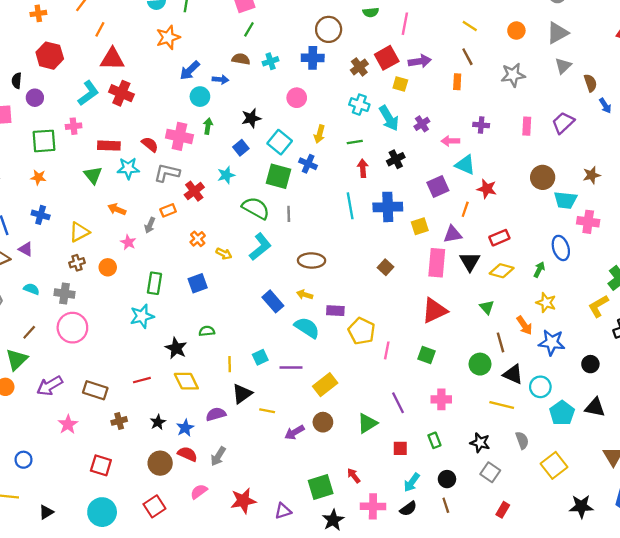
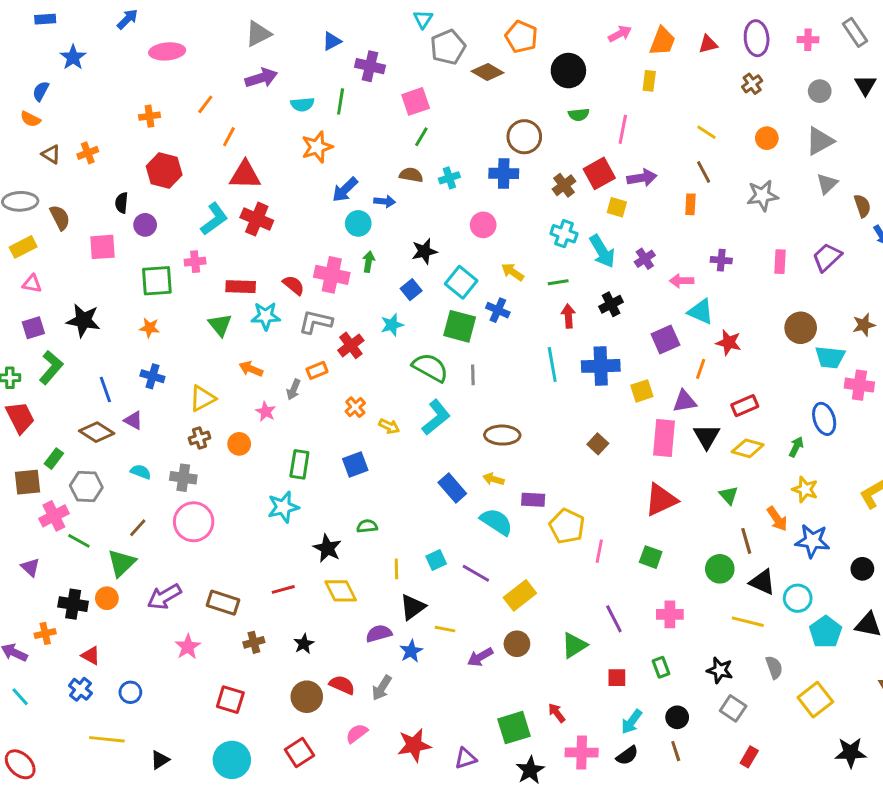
yellow arrow: (319, 134) -> (513, 272), turned 108
purple line: (291, 367) -> (476, 573), turned 30
blue star: (185, 428) -> (411, 651), moved

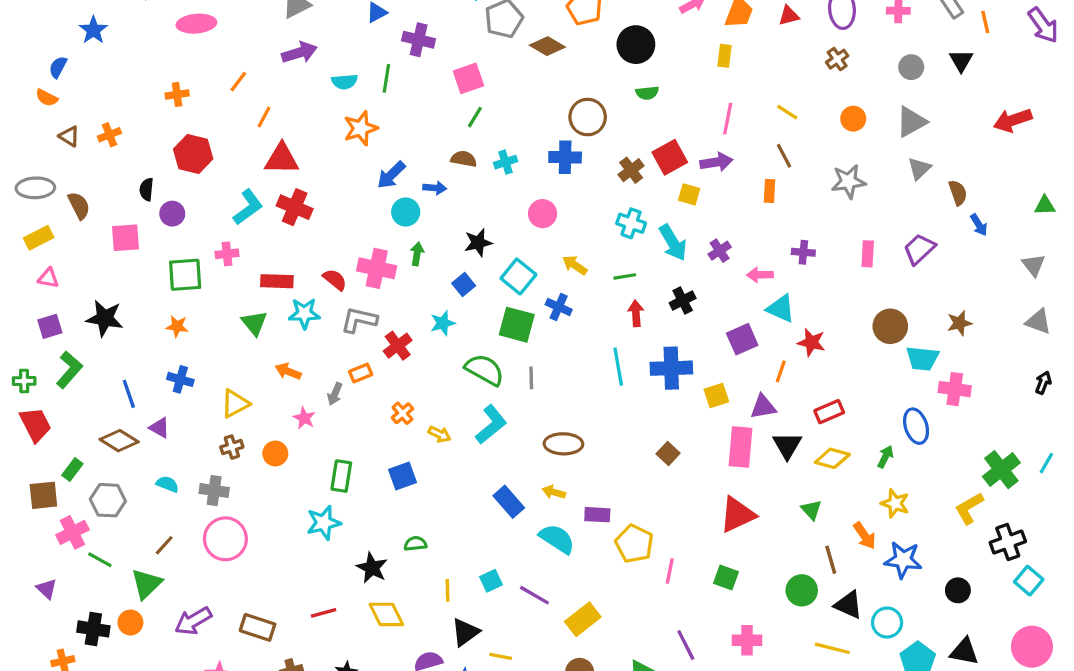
pink line: (623, 129) -> (728, 119), moved

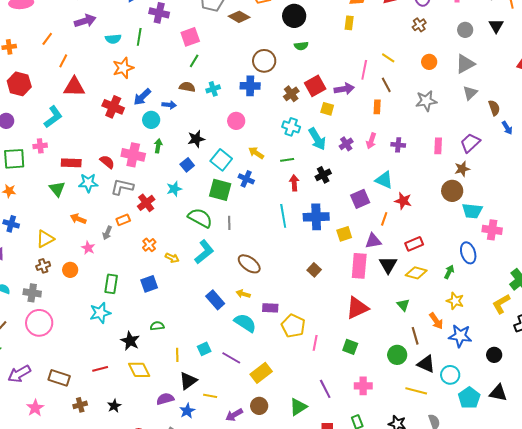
pink line: (728, 119) -> (364, 70), moved
red cross: (295, 207) -> (113, 107), moved
pink arrow: (760, 275) -> (371, 141), moved, turned -70
brown star: (960, 323) -> (462, 169), moved
brown ellipse: (563, 444) -> (249, 264), turned 35

